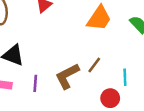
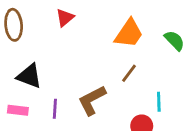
brown line: (94, 65) -> (129, 73), moved

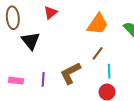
black triangle: (29, 76) -> (31, 41), moved, turned 30
cyan line: (159, 102) -> (109, 71), moved

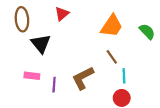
brown line: (98, 53) -> (112, 57), turned -72
pink rectangle: (16, 81) -> (32, 76), moved

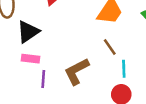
black triangle: (41, 44) -> (28, 32), turned 35
pink rectangle: (32, 76) -> (31, 59), moved

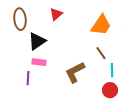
purple line: (43, 79) -> (28, 78), moved

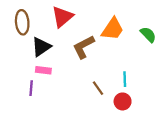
red triangle: (56, 14) -> (62, 17), size x1.5
brown line: (101, 53) -> (98, 88), moved
brown L-shape: (75, 72) -> (84, 47), moved

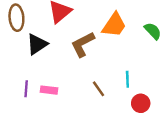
pink rectangle: (43, 70) -> (49, 90), moved
red circle: (123, 101) -> (141, 103), moved

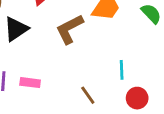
brown line: (98, 89) -> (88, 95), moved

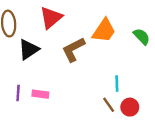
brown line: (88, 95) -> (109, 105), moved

